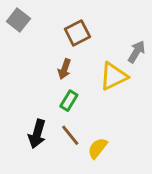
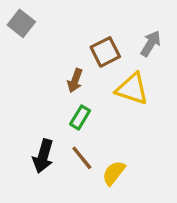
brown square: (77, 33) -> (105, 52), moved
gray arrow: (136, 52) -> (151, 44), moved
yellow triangle: (113, 76) -> (132, 89), turned 44

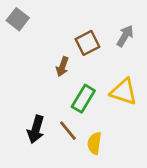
yellow triangle: (132, 89) -> (124, 92), moved
green rectangle: (80, 117) -> (83, 99), moved, size x1.4
yellow semicircle: (114, 173) -> (94, 143), turned -30

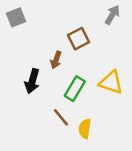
gray square: (18, 19) -> (16, 17), turned 30
gray arrow: (125, 36) -> (112, 15), moved
black arrow: (36, 129) -> (32, 81), moved

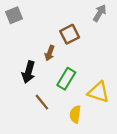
yellow triangle: (111, 82) -> (99, 92), moved
brown line: (61, 117) -> (42, 102), moved

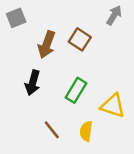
brown square: (70, 34) -> (80, 39), turned -30
brown arrow: (50, 53) -> (47, 45), moved, size x1.5
brown line: (42, 102) -> (52, 130), moved

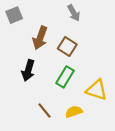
gray arrow: (114, 15) -> (74, 13), moved, turned 119
brown square: (80, 39) -> (67, 47), moved
yellow semicircle: (86, 131) -> (74, 112), turned 63

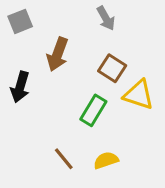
brown square: (67, 47) -> (112, 68), moved
black arrow: (28, 70) -> (20, 87), moved
yellow triangle: (97, 90) -> (139, 95), moved

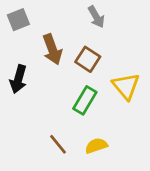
brown arrow: (58, 54) -> (52, 49), turned -40
brown square: (112, 68) -> (88, 59), moved
yellow triangle: (139, 95) -> (126, 86), turned 32

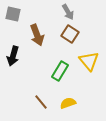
gray square: (18, 20) -> (13, 14), turned 35
brown square: (88, 59) -> (70, 34), moved

